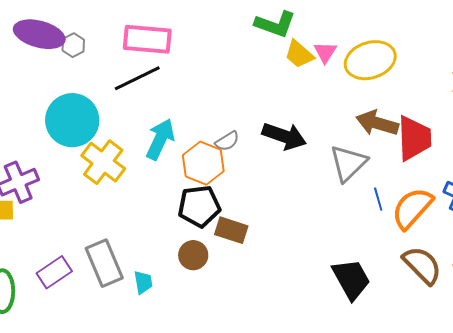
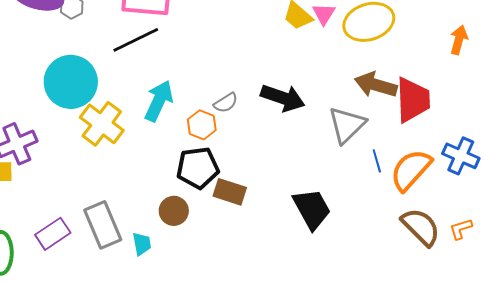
orange hexagon: (203, 163) -> (202, 125), size x0.7
brown circle: (193, 255) -> (174, 211), moved
black trapezoid: (351, 279) -> (312, 209), moved

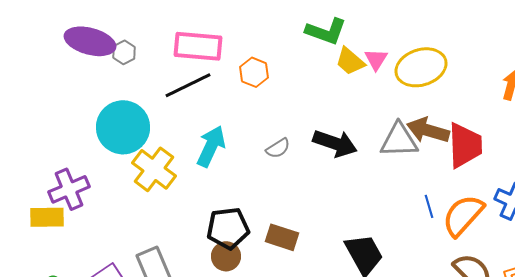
orange hexagon: (202, 125) -> (254, 72), moved
gray triangle: (347, 125) -> (399, 140), moved, turned 42
black pentagon: (198, 168) -> (228, 228), moved

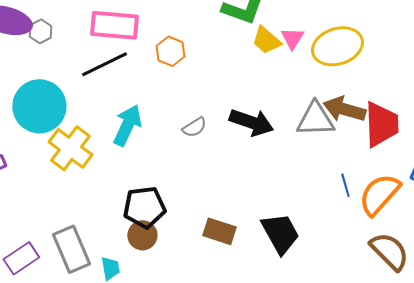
brown rectangle: (282, 237) -> (219, 231), moved

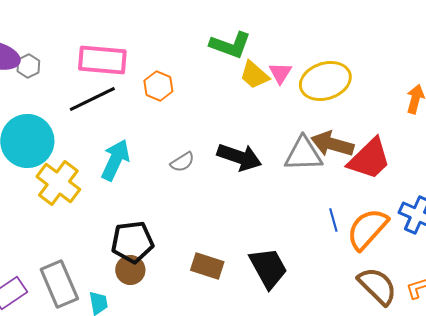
red trapezoid: (381, 124) -> (369, 159), turned 48

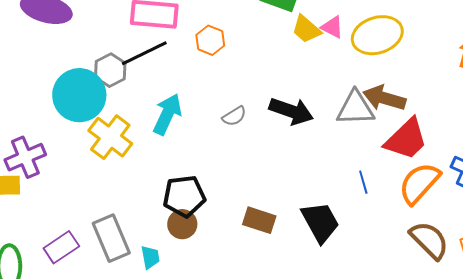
gray hexagon: (28, 66) -> (110, 70), moved, size x1.4
pink triangle: (280, 73) -> (332, 27), turned -35
red trapezoid: (369, 159) -> (406, 139), moved
blue line: (333, 220) -> (363, 182), moved

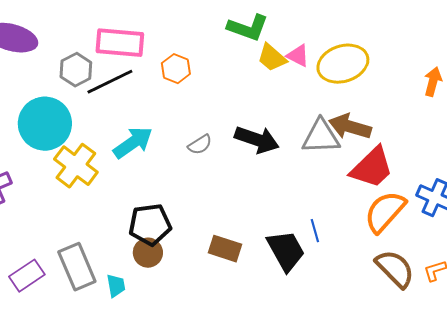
gray hexagon: (110, 70) -> (76, 70), moved
cyan arrow: (167, 114) -> (133, 143), turned 30
blue line: (363, 182) -> (315, 231), moved

